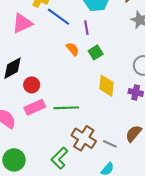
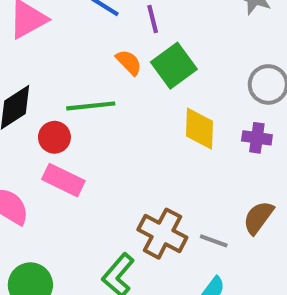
green square: (96, 52) -> (174, 66), size x1.5
pink rectangle: (35, 107) -> (63, 180), turned 54
green line: (66, 108) -> (91, 106), moved

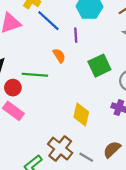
green square: (174, 66) -> (99, 66), moved
yellow diamond: (199, 129) -> (81, 114), moved

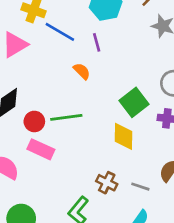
green square: (99, 66) -> (134, 102), moved
green line: (35, 75) -> (66, 117), moved
brown cross: (60, 149) -> (107, 183), size x0.7

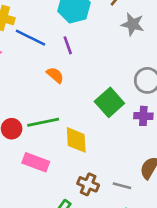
yellow diamond: (123, 136) -> (76, 140), moved
pink rectangle: (41, 149) -> (36, 162), moved

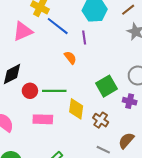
pink rectangle: (36, 162) -> (43, 119), turned -30
brown cross: (88, 184) -> (101, 120), moved

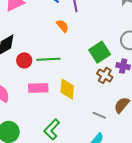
yellow diamond: (76, 109) -> (67, 89), moved
brown cross: (101, 120) -> (105, 75), moved

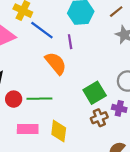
orange semicircle: (63, 26) -> (56, 63), size x1.6
brown cross: (105, 75) -> (99, 118), turned 35

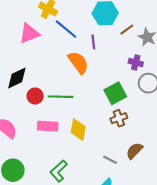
brown line: (116, 12) -> (127, 30), moved
purple cross: (119, 108) -> (136, 63), moved

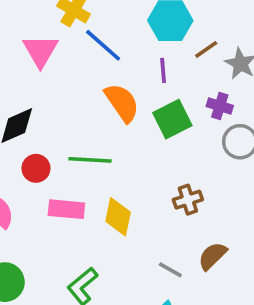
pink triangle: (29, 34) -> (40, 51), turned -40
purple line: (93, 42) -> (163, 70), moved
green square: (115, 93) -> (172, 119), moved
red circle: (35, 96) -> (36, 168), moved

